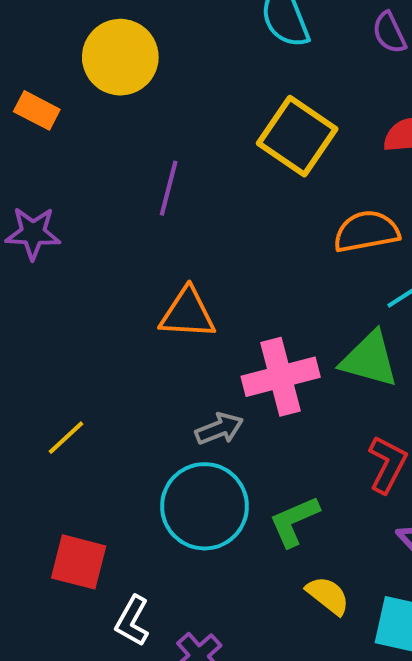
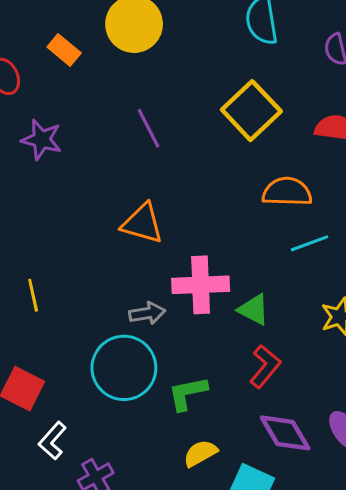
purple line: (169, 188) -> (149, 128), turned -54
green triangle: (369, 359) -> (254, 310), moved, size x0.7
yellow line: (66, 438) -> (33, 295), turned -72
yellow semicircle: (328, 595) -> (200, 453), turned -80

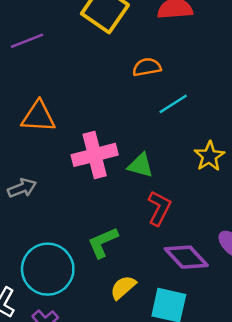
purple line: (149, 128) -> (27, 41), turned -72
orange semicircle: (287, 192) -> (147, 67), size x0.7
gray arrow: (147, 313) -> (22, 188), moved
cyan circle: (124, 368) -> (48, 269), moved

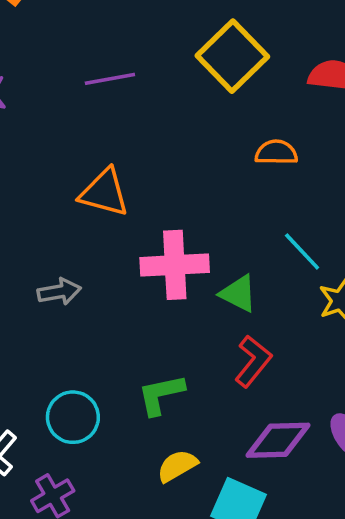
cyan line: (173, 104) -> (302, 251), moved, turned 68
purple diamond: (186, 257) -> (278, 440), turned -60
cyan circle: (48, 269) -> (73, 417), size x0.7

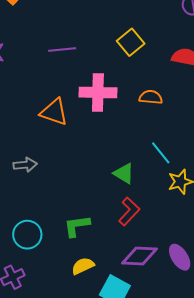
yellow square: (232, 56) -> (131, 42), size x0.7
pink cross: (175, 265) -> (98, 92), moved

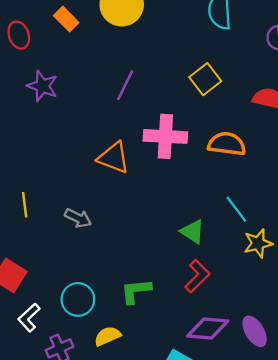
purple line: (62, 50) -> (125, 85), turned -60
orange semicircle: (151, 97) -> (227, 144), size x1.4
gray arrow: (25, 165) -> (78, 218), turned 30
yellow semicircle: (83, 266) -> (107, 336), moved

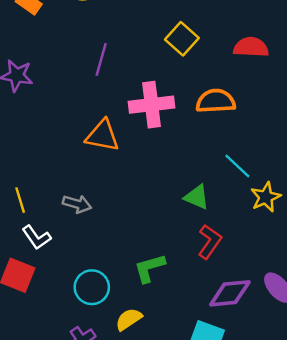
white L-shape: (29, 318) -> (36, 237), moved, turned -72

